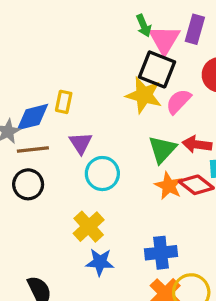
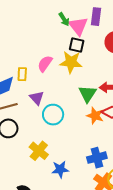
black square: (157, 69) -> (77, 45), size x0.7
pink semicircle: (179, 101) -> (45, 64), moved
yellow cross: (89, 227) -> (39, 151), moved

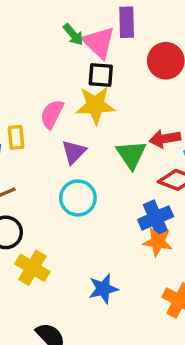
purple triangle: (37, 98) -> (74, 152), moved, turned 35
orange star: (95, 116) -> (158, 242), moved
yellow cross: (39, 151) -> (32, 268), moved
blue cross: (97, 158) -> (156, 218), moved

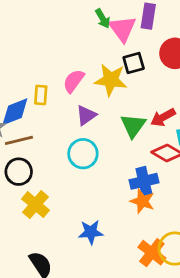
black square: (101, 75) -> (134, 63), moved, turned -30
red arrow: (165, 139) -> (163, 117), turned -30

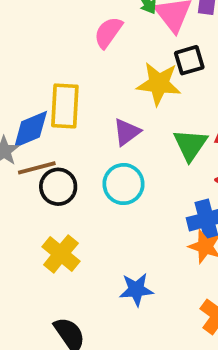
pink semicircle: (74, 81) -> (108, 32), moved
yellow rectangle: (41, 95) -> (65, 106), size x1.6
black circle: (19, 172) -> (58, 187), moved

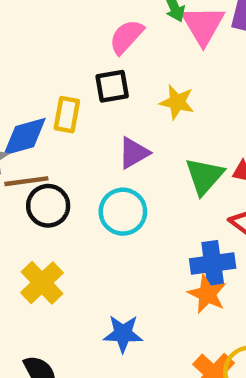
black square: (189, 60) -> (112, 86), moved
yellow star: (159, 84) -> (177, 102), size x0.7
yellow rectangle: (65, 106) -> (67, 115), size x0.7

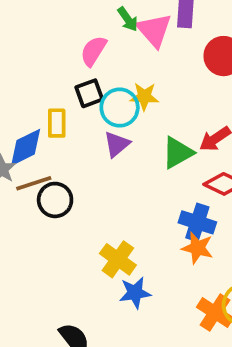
green triangle: (204, 176) -> (178, 153), turned 30
cyan circle: (123, 212) -> (120, 108), moved
blue cross: (213, 264) -> (197, 222), turned 36
yellow cross: (42, 283) -> (118, 259), moved

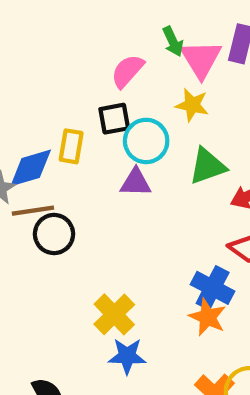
yellow star: (144, 97) -> (192, 105), moved
purple triangle: (117, 144) -> (136, 182), turned 32
green triangle: (178, 153) -> (207, 166), moved

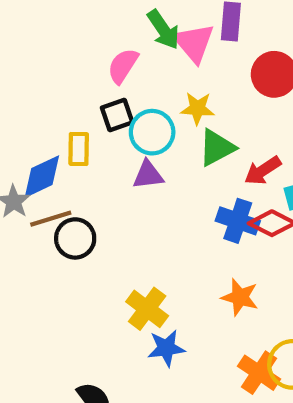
green arrow: (173, 41) -> (163, 30), size x1.4
yellow star: (192, 105) -> (197, 108), moved
blue cross: (213, 288) -> (238, 221), moved

